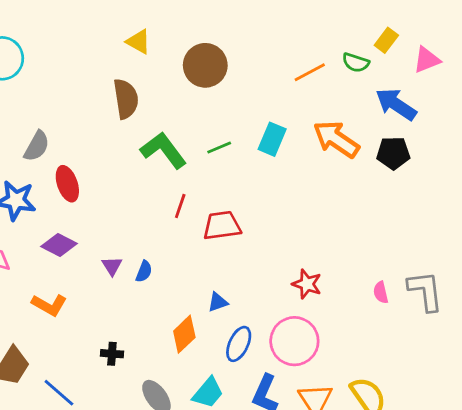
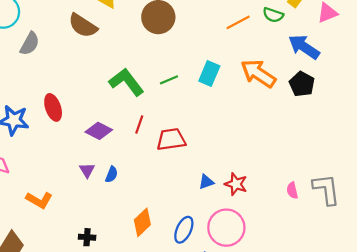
brown semicircle: (126, 99) -> (83, 26), moved, turned 132
gray semicircle: (37, 146) -> (30, 44), moved
black pentagon: (393, 153) -> (302, 84), turned 30
purple diamond: (59, 245) -> (99, 131), moved
blue triangle: (218, 302) -> (206, 182), moved

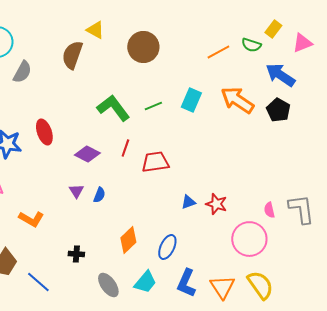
brown semicircle: (83, 26) -> (72, 55), turned 76
pink circle: (226, 228) -> (249, 239), moved

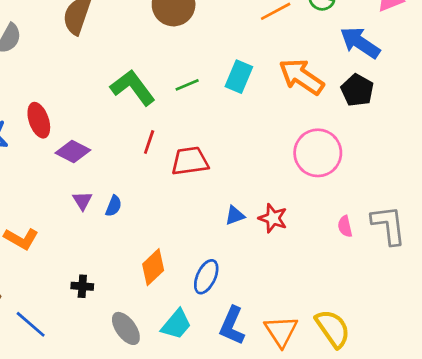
purple diamond: (87, 154) -> (73, 152), moved
pink circle: (249, 239) -> (318, 153), moved

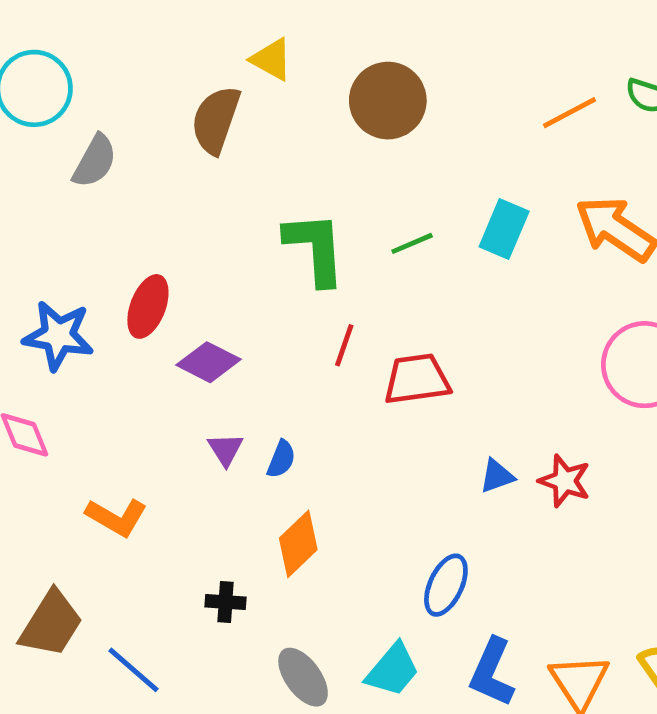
green L-shape: (133, 88) -> (315, 248), turned 33
red ellipse: (39, 120) -> (148, 306), turned 40
orange diamond: (153, 267) -> (298, 544), moved

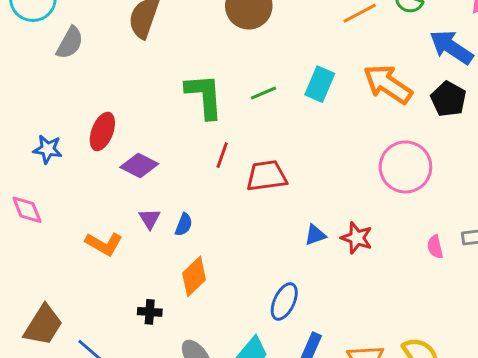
blue star: (58, 336) -> (48, 149), size x0.7
orange L-shape: (116, 517) -> (104, 244), moved

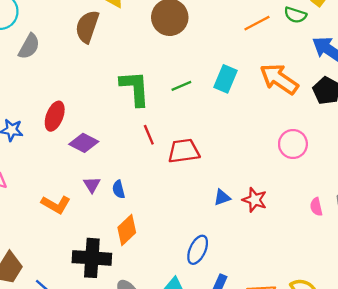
red line: (222, 155) -> (149, 135), turned -42
pink circle: (405, 167) -> (293, 144), size x0.7
blue semicircle: (184, 225) -> (119, 189), turned 144
black cross: (150, 312) -> (92, 258), size x2.0

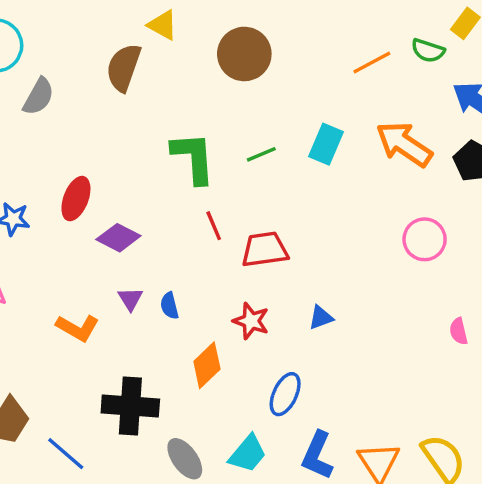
red star: (255, 200) -> (251, 321), moved
orange diamond: (127, 230) -> (207, 365), moved

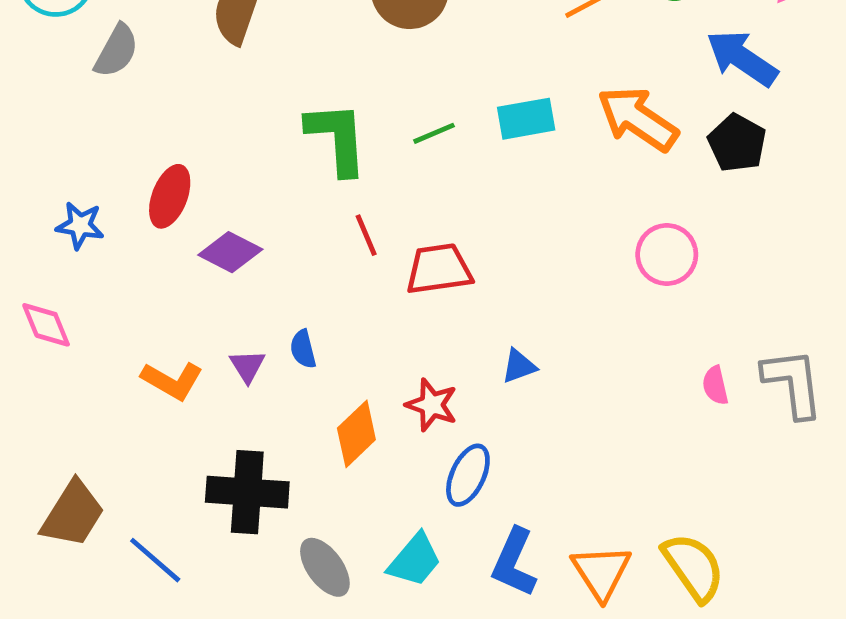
cyan rectangle: (326, 144) -> (526, 119), turned 57
purple triangle: (130, 299) -> (247, 366), moved
red star: (251, 321) -> (432, 405), moved

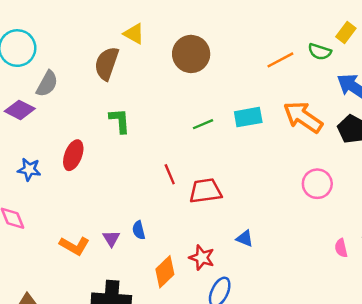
green L-shape: (337, 138) -> (120, 121), moved, size x0.7
purple diamond: (230, 252) -> (20, 110), moved
blue triangle: (519, 366) -> (245, 238), turned 42

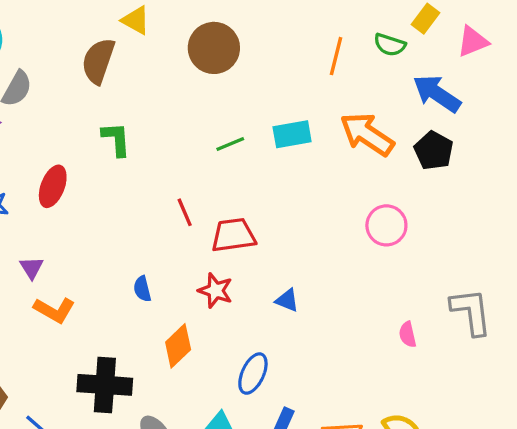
orange line: (280, 60) -> (336, 56), turned -48
purple triangle: (111, 238) -> (32, 268), moved
pink semicircle: (341, 248) -> (408, 334), moved
red star: (202, 258) -> (216, 291), moved

